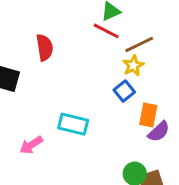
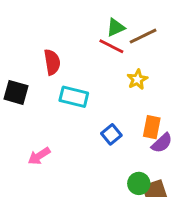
brown line: (139, 44) -> (143, 36), moved
blue square: (124, 91) -> (111, 134), moved
cyan rectangle: (73, 124) -> (74, 97), moved

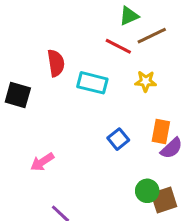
green triangle: (116, 27) -> (129, 16), moved
yellow star: (137, 79) -> (146, 81), turned 30
cyan rectangle: (74, 97) -> (92, 83), moved

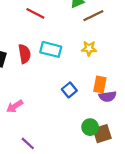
red line: (118, 46) -> (35, 13), moved
red semicircle: (56, 63) -> (25, 54), moved
purple semicircle: (172, 148) -> (108, 96), turned 35

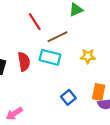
red line: (35, 13) -> (35, 22), turned 30
brown line: (93, 16) -> (57, 37), moved

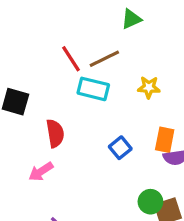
red line: (35, 22) -> (71, 59), moved
red semicircle: (24, 62) -> (55, 133), moved

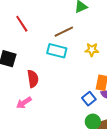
red line: (71, 59) -> (22, 24), moved
blue square: (120, 148) -> (89, 99), moved

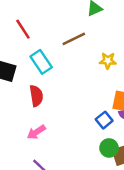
cyan rectangle: (57, 51) -> (41, 62), moved, turned 42
pink arrow: (24, 103) -> (36, 132), moved

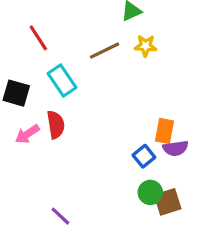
yellow star: (108, 61) -> (146, 46), moved
pink arrow: (36, 132) -> (27, 134), moved

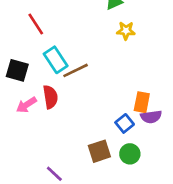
brown line: (105, 51) -> (76, 70), moved
brown square: (168, 202) -> (99, 151), moved

